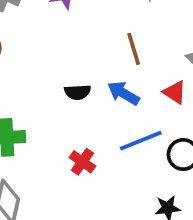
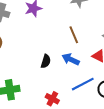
black semicircle: (78, 92) -> (46, 61), turned -64

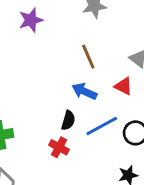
black semicircle: (46, 61) -> (68, 120), moved

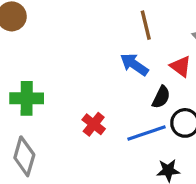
black semicircle: (68, 120) -> (161, 97), moved
blue line: (102, 126) -> (146, 133), moved

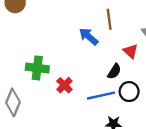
blue arrow: (134, 64) -> (89, 36), moved
green cross: (27, 98) -> (37, 68), moved

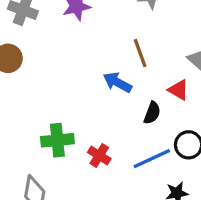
black semicircle: (114, 71) -> (152, 113), moved

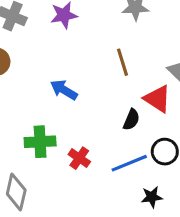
blue arrow: (117, 82) -> (64, 90), moved
red triangle: (178, 90) -> (157, 99), size x1.4

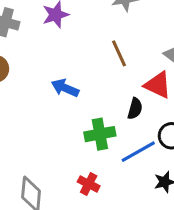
green cross: (40, 142) -> (100, 134), moved
red cross: (79, 158) -> (89, 184), moved

